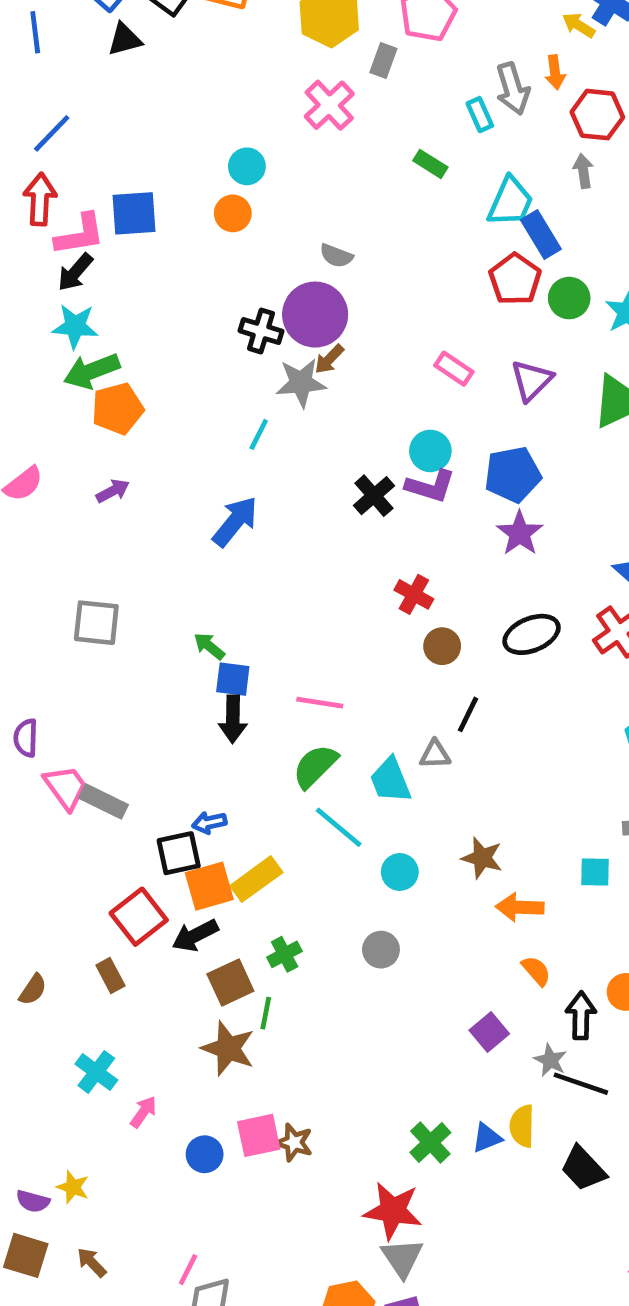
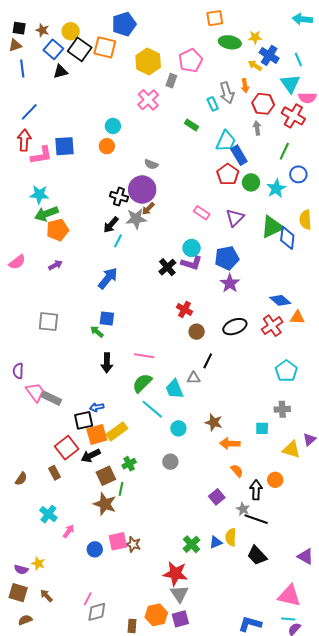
black arrow: (75, 272) -> (111, 225), moved
blue square: (233, 679) -> (107, 319), moved

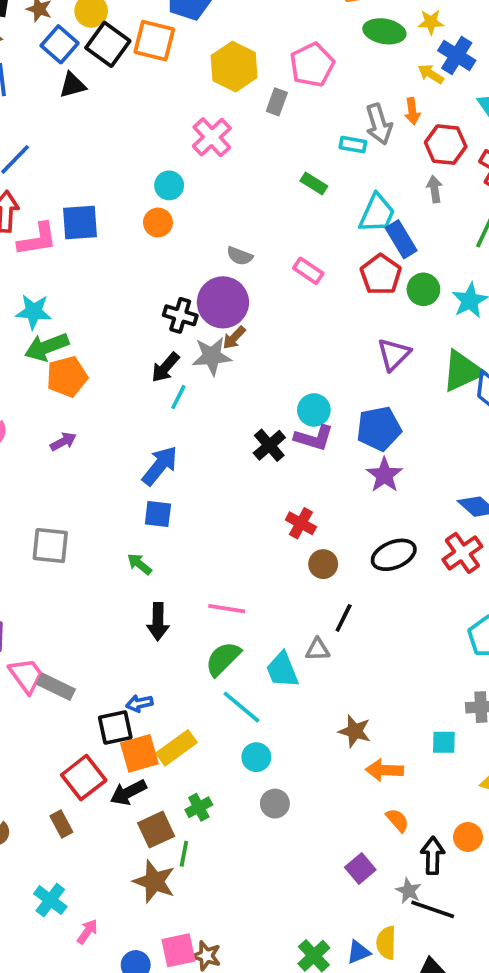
pink cross: (148, 100) -> (212, 137), moved
cyan rectangle: (213, 104) -> (353, 145), turned -56
pink rectangle: (202, 213) -> (308, 271), moved
blue square: (107, 319) -> (158, 514), moved
cyan circle: (178, 428) -> (256, 757), moved

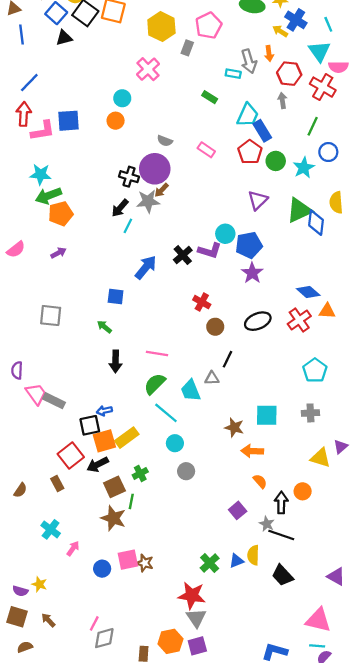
cyan circle: (314, 410) -> (225, 234), moved
blue arrow: (160, 466) -> (146, 267), moved
cyan square: (444, 742) -> (267, 415), moved, size x1.5

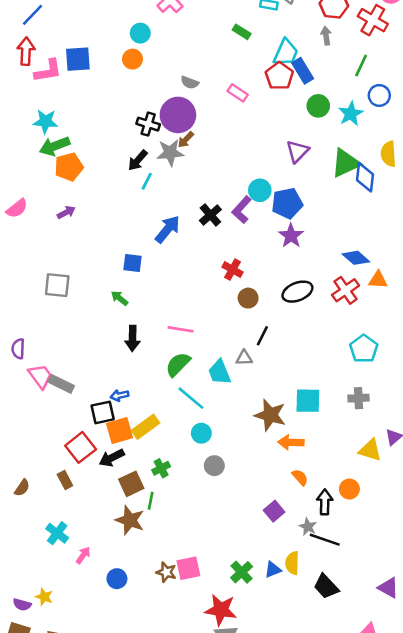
red pentagon: (250, 152) -> (279, 76), moved
purple L-shape: (210, 251) -> (242, 210), turned 115
brown star: (234, 428) -> (270, 415), size x1.4
pink square: (128, 560) -> (188, 568), moved

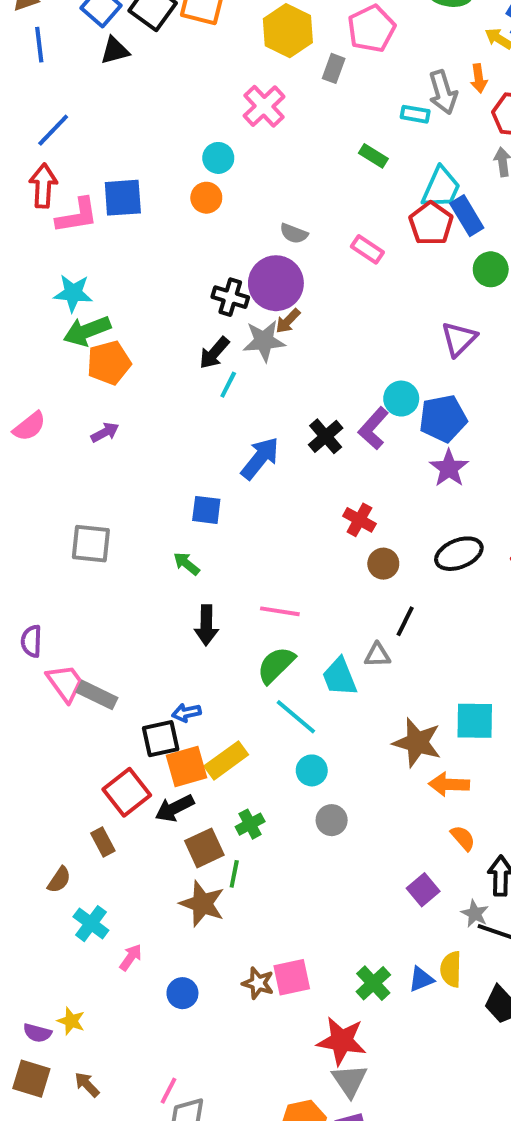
brown semicircle: (22, 488) -> (59, 880), moved

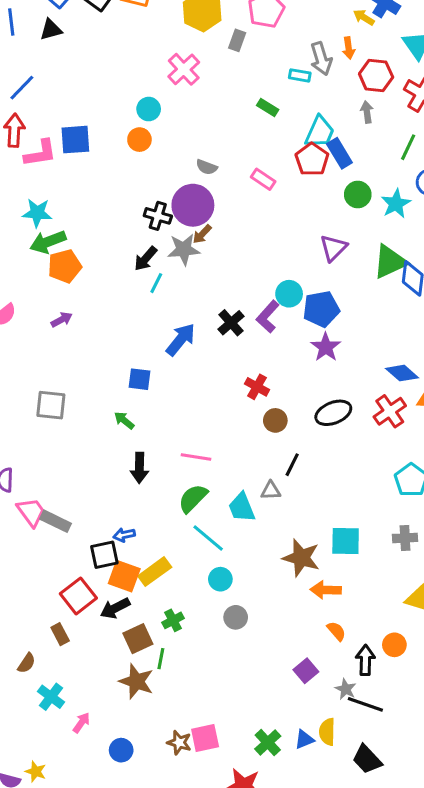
black triangle: (115, 51) -> (51, 30), moved
orange square: (186, 766) -> (124, 576), turned 36

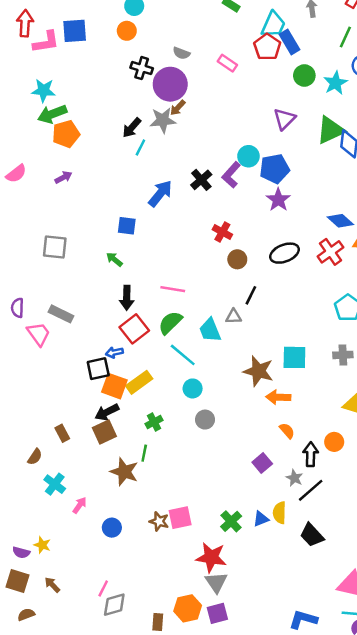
black cross: (158, 216) -> (142, 68), moved
gray rectangle: (56, 521) -> (61, 314), moved
red square: (78, 596) -> (134, 329), moved
brown square: (138, 639) -> (104, 432), moved
black line: (365, 704) -> (311, 490), turned -60

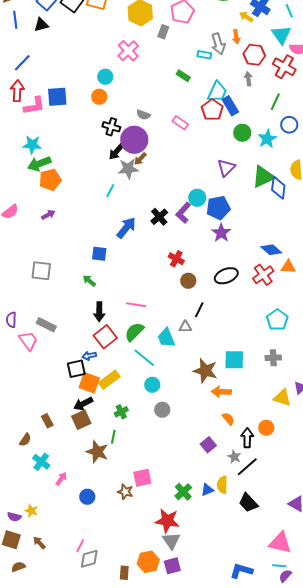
black arrow: (132, 128) -> (116, 152), moved
pink square: (180, 518) -> (142, 478), moved

